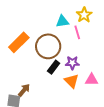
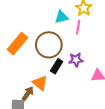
pink line: (77, 32) -> (78, 27), turned 32
orange triangle: (72, 81) -> (40, 83), moved

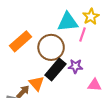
cyan triangle: (61, 17) -> (68, 22), size x1.5
black rectangle: (57, 66) -> (55, 69), size x1.5

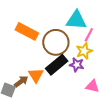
yellow star: (91, 17) -> (84, 51), moved
orange rectangle: (20, 41) -> (27, 31), turned 60

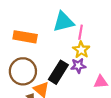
orange rectangle: (27, 31) -> (25, 37), moved
brown circle: (56, 42) -> (23, 71), moved

